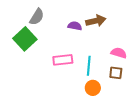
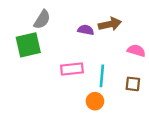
green square: (25, 39) -> (28, 45), turned 30
pink semicircle: (119, 53) -> (136, 51), moved
orange circle: (93, 88) -> (95, 101), moved

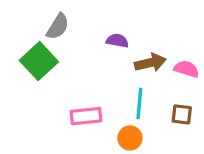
brown arrow: (110, 24) -> (150, 63), moved
green square: (28, 45) -> (39, 61), turned -30
pink rectangle: (72, 69) -> (86, 116), moved

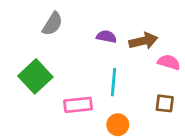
green square: (39, 61) -> (35, 76), moved
brown arrow: (150, 63) -> (143, 41), moved
cyan line: (139, 103) -> (114, 82), moved

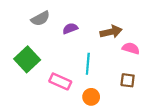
gray semicircle: (52, 24) -> (40, 19), turned 30
purple semicircle: (106, 37) -> (70, 28), moved, turned -32
pink rectangle: (78, 105) -> (60, 81), turned 30

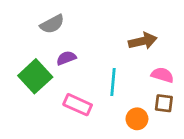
purple semicircle: (70, 28) -> (66, 58), moved
pink semicircle: (131, 48) -> (162, 75), moved
orange circle: (91, 97) -> (137, 119), moved

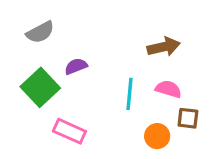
gray semicircle: (52, 24) -> (40, 32), moved
pink semicircle: (162, 75) -> (168, 89), moved
pink rectangle: (78, 105) -> (69, 131), moved

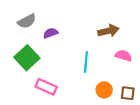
purple semicircle: (76, 66) -> (50, 33), moved
pink semicircle: (168, 89) -> (123, 56), moved
brown square: (188, 118) -> (128, 93), moved

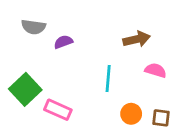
gray semicircle: (27, 21) -> (33, 27), turned 36
green square: (27, 58) -> (25, 89), moved

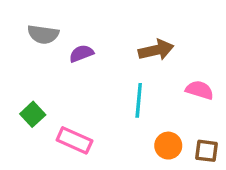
brown arrow: (137, 39) -> (156, 50), moved
green square: (25, 89) -> (33, 114), size x0.6

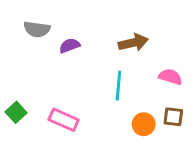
green square: (33, 114) -> (16, 112), moved
brown square: (207, 151) -> (173, 117), moved

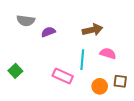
pink semicircle: (170, 77) -> (108, 53), moved
green square: (16, 112) -> (15, 71), moved
pink rectangle: (64, 120) -> (63, 76), moved

